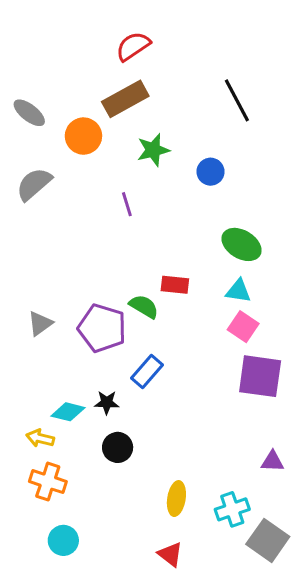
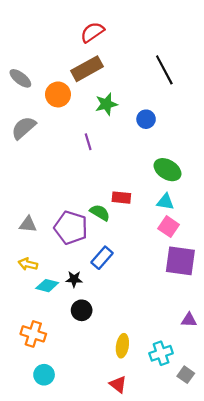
gray triangle: (40, 323) -> (28, 224), turned 42
yellow arrow: (40, 438) -> (28, 264), moved
gray square: (268, 540) -> (186, 375), size x0.6

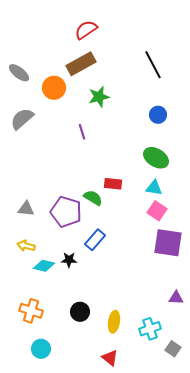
blue circle: (146, 119) -> (158, 115), moved
black circle: (82, 310) -> (80, 312), moved

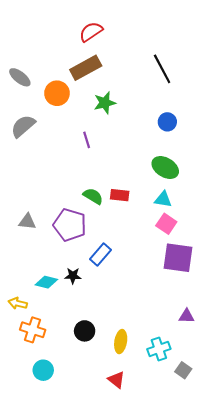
green semicircle: (93, 198) -> (93, 196), moved
yellow arrow: (26, 246) -> (18, 303), moved

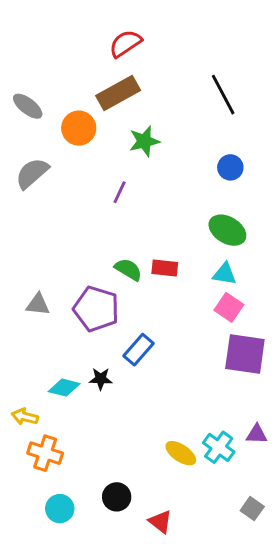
purple line: (87, 140) -> (120, 192), turned 42
black circle: (85, 331) -> (117, 497), moved
yellow ellipse: (121, 342) -> (181, 453), moved, turned -65
cyan cross: (159, 349) -> (219, 447), moved, turned -35

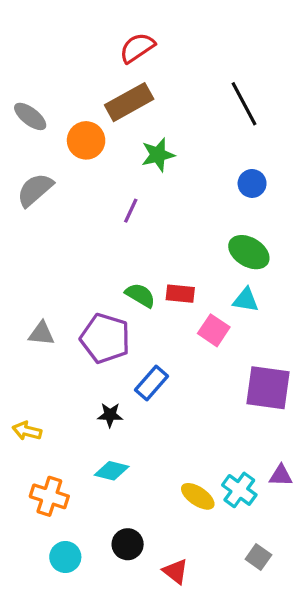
pink square: (229, 307) -> (214, 330), moved
cyan diamond: (64, 388) -> (112, 471), moved
yellow arrow: (25, 417) -> (27, 431), moved
gray square: (252, 509) -> (258, 557), moved

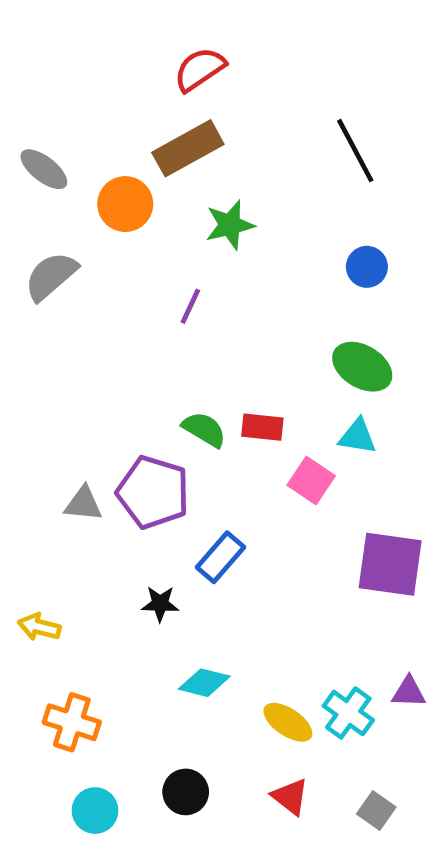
gray triangle: (41, 334) -> (83, 504), moved
cyan diamond: (112, 471) -> (204, 683), moved
red triangle: (175, 571) -> (290, 797), moved

